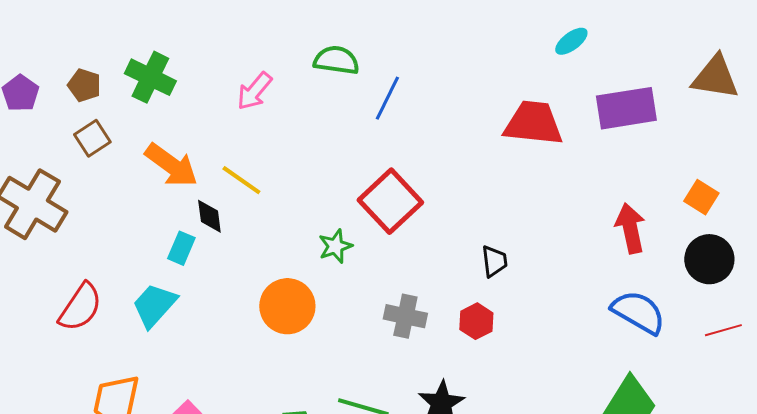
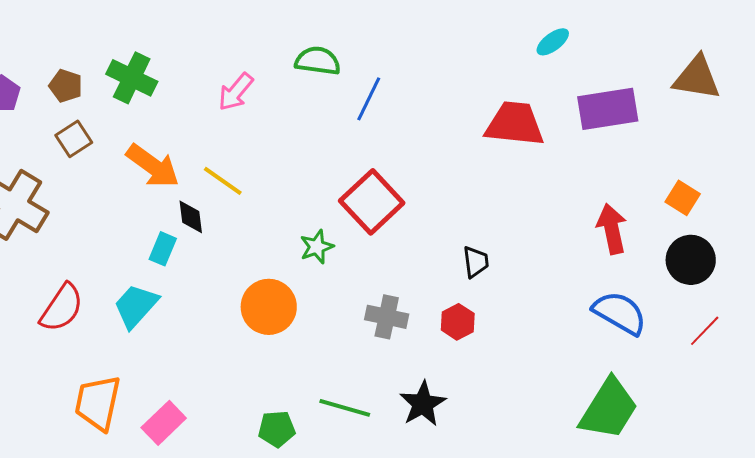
red line: (723, 330) -> (705, 331), turned -30

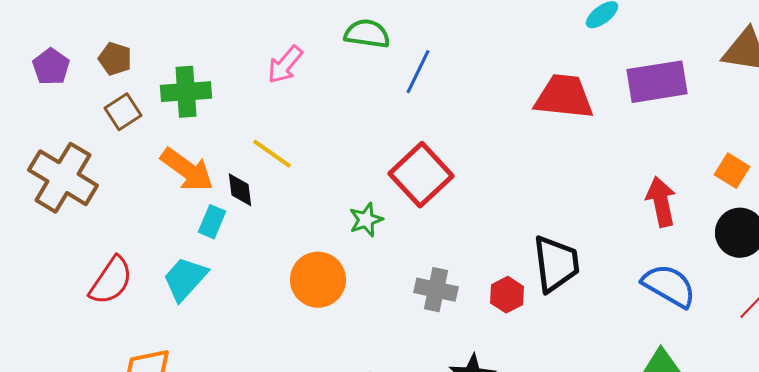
green cross: (132, 78) -> (186, 92), moved, turned -30
orange arrow: (153, 166) -> (187, 170), moved
black trapezoid: (476, 262) -> (556, 264), moved, size x1.8

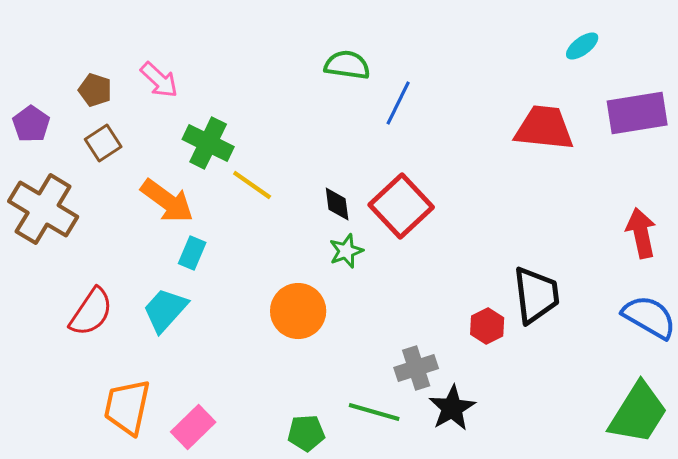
pink arrow: (285, 65) -> (159, 80), moved, turned -87
purple pentagon: (51, 67) -> (31, 124), moved
green cross: (186, 92) -> (208, 143), moved, turned 30
black diamond: (240, 190) -> (337, 204), moved
gray cross: (436, 290) -> (416, 368), moved, turned -30

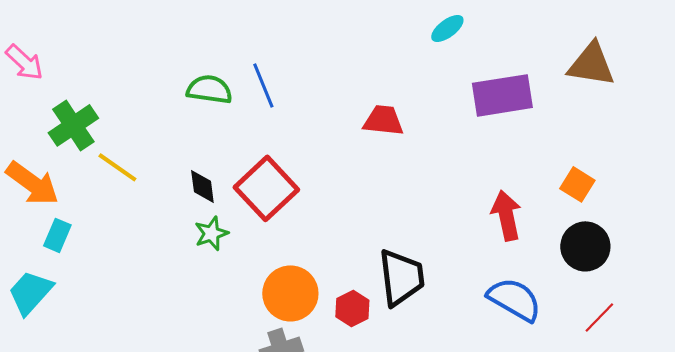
green semicircle: (347, 65) -> (209, 89), moved
blue line: (398, 103) -> (263, 85), turned -48
red trapezoid: (544, 128) -> (383, 120), moved, size x0.7
green cross: (208, 143) -> (73, 125), turned 30
orange circle: (298, 311) -> (290, 293), moved

